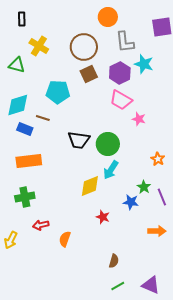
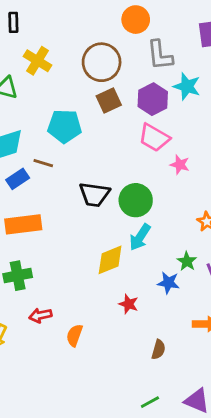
blue rectangle: (25, 129) -> (18, 179), turned -56
brown semicircle: (114, 261) -> (158, 350), moved

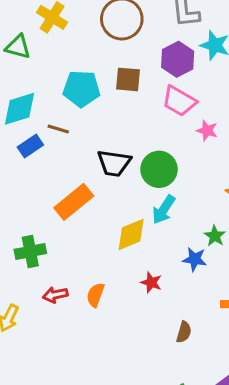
brown square: (109, 101) -> (128, 79), moved, turned 30
orange rectangle: (23, 224) -> (74, 202), moved, turned -32
orange semicircle: (75, 335) -> (95, 295), moved

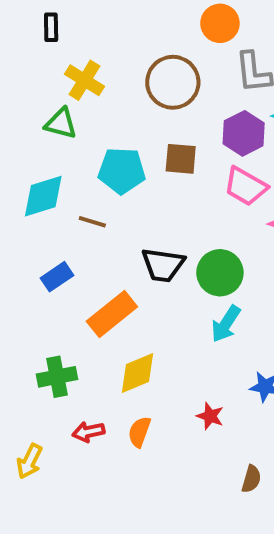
green triangle: (18, 47) -> (61, 123), moved
blue rectangle: (30, 146) -> (57, 277), moved
yellow diamond: (131, 234) -> (137, 373), moved

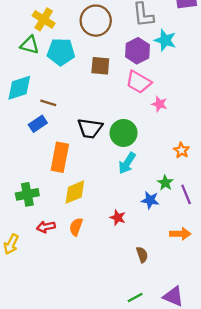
cyan pentagon: (122, 171) -> (61, 52), moved
blue rectangle: (57, 277) -> (38, 124), moved
orange rectangle: (112, 314) -> (60, 157), turned -40
brown semicircle: (251, 479) -> (142, 255), turned -35

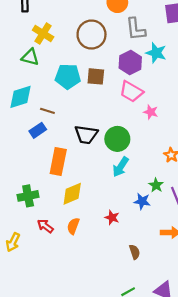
cyan pentagon: (61, 52) -> (68, 76), moved
red arrow: (46, 227) -> (45, 226), turned 49

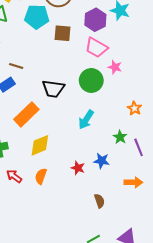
cyan pentagon: (68, 76) -> (37, 17), moved
green circle: (117, 139) -> (91, 80), moved
orange rectangle: (58, 161) -> (26, 114), turned 35
blue star: (142, 201) -> (102, 161), moved

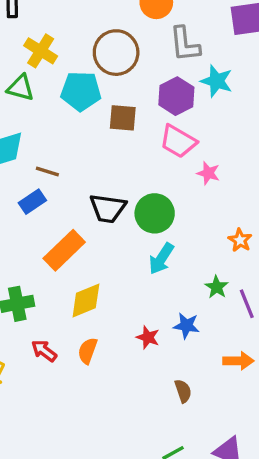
green circle: (91, 80) -> (155, 213), moved

